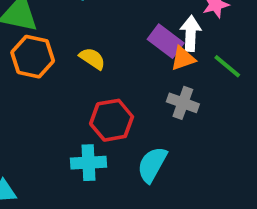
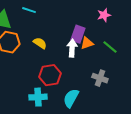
white arrow: (191, 33) -> (72, 48), moved
purple rectangle: (166, 41) -> (78, 34), turned 72
gray cross: (183, 103) -> (100, 78), moved

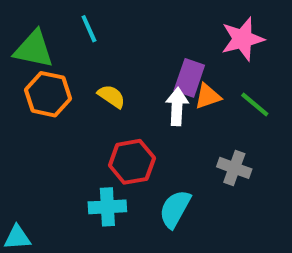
cyan line: (29, 10) -> (89, 29), turned 48
pink star: (104, 15) -> (243, 39), size x1.5

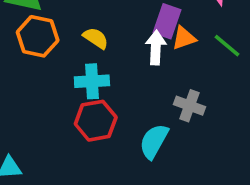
red hexagon: (132, 162) -> (96, 121), moved
gray cross: (234, 168) -> (189, 106), moved
cyan cross: (107, 207) -> (92, 81), moved

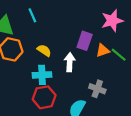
orange triangle: (184, 38) -> (103, 50), moved
white arrow: (156, 48) -> (70, 62), moved

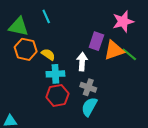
yellow semicircle: (44, 50) -> (48, 54), moved
orange triangle: (103, 50) -> (114, 50), size x1.5
gray cross: (97, 89) -> (88, 87), moved

